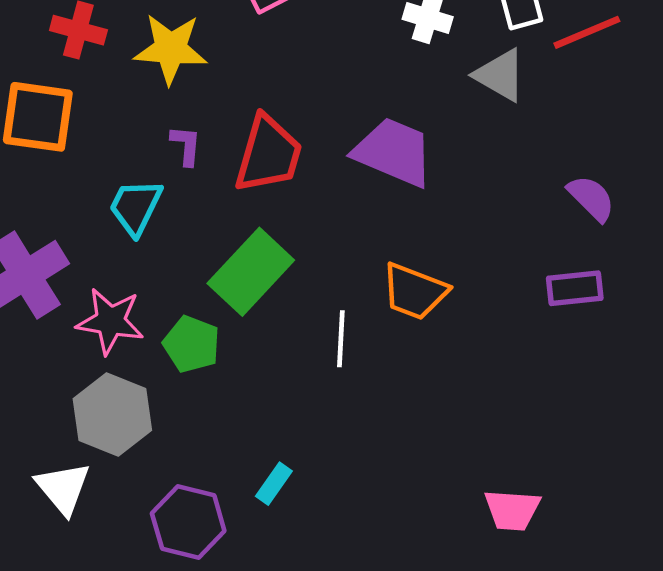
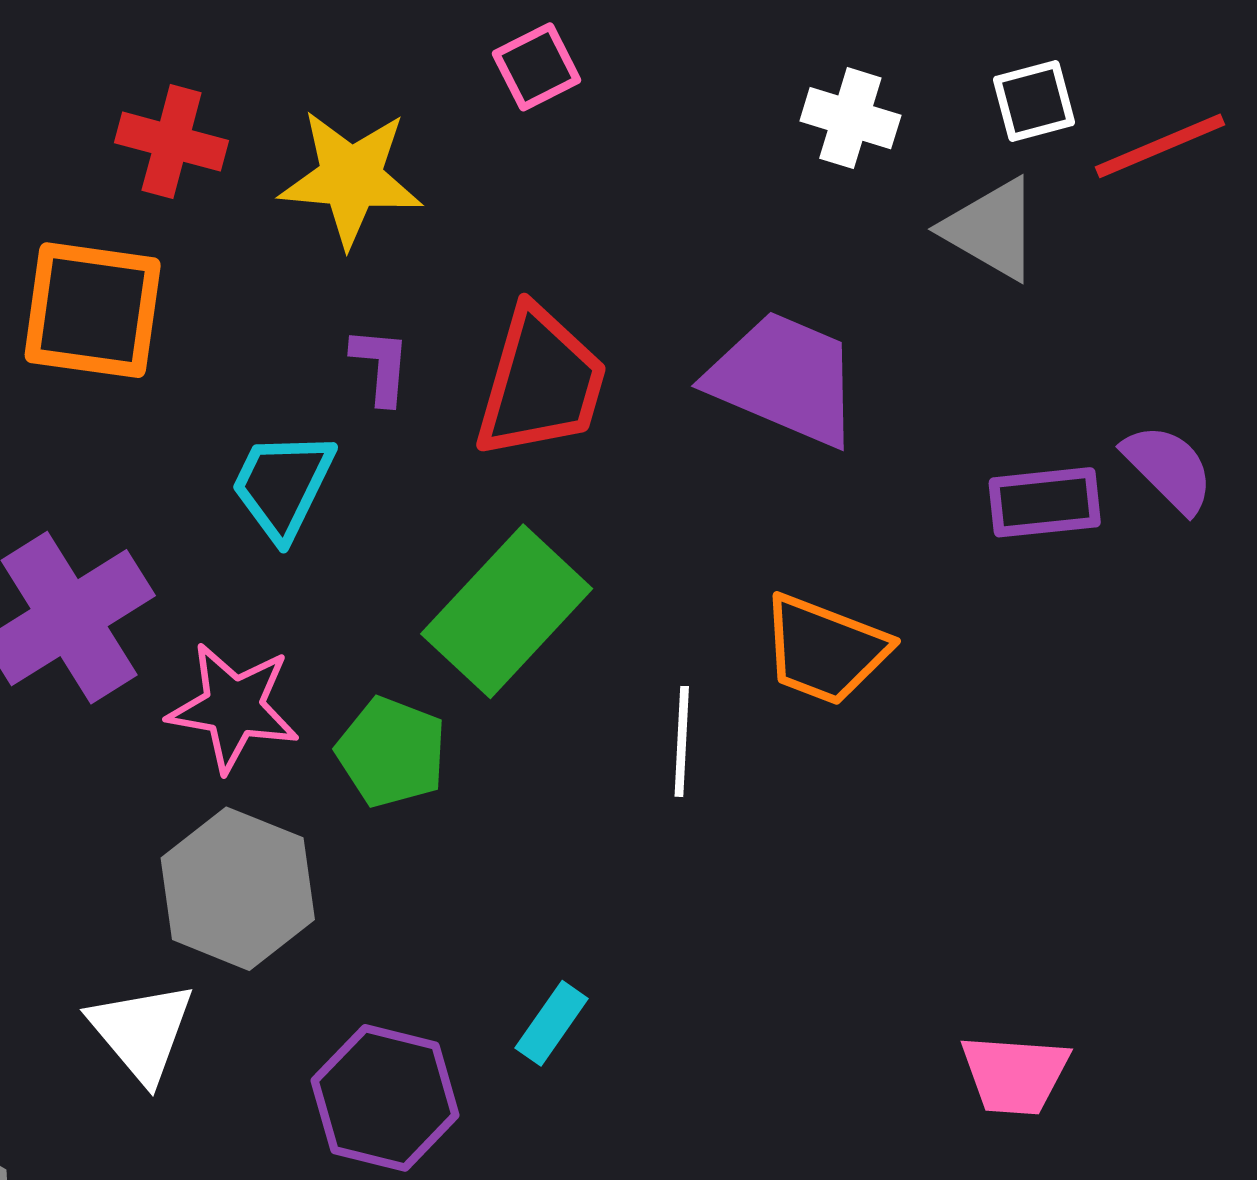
purple rectangle: (575, 288) -> (1045, 502), moved

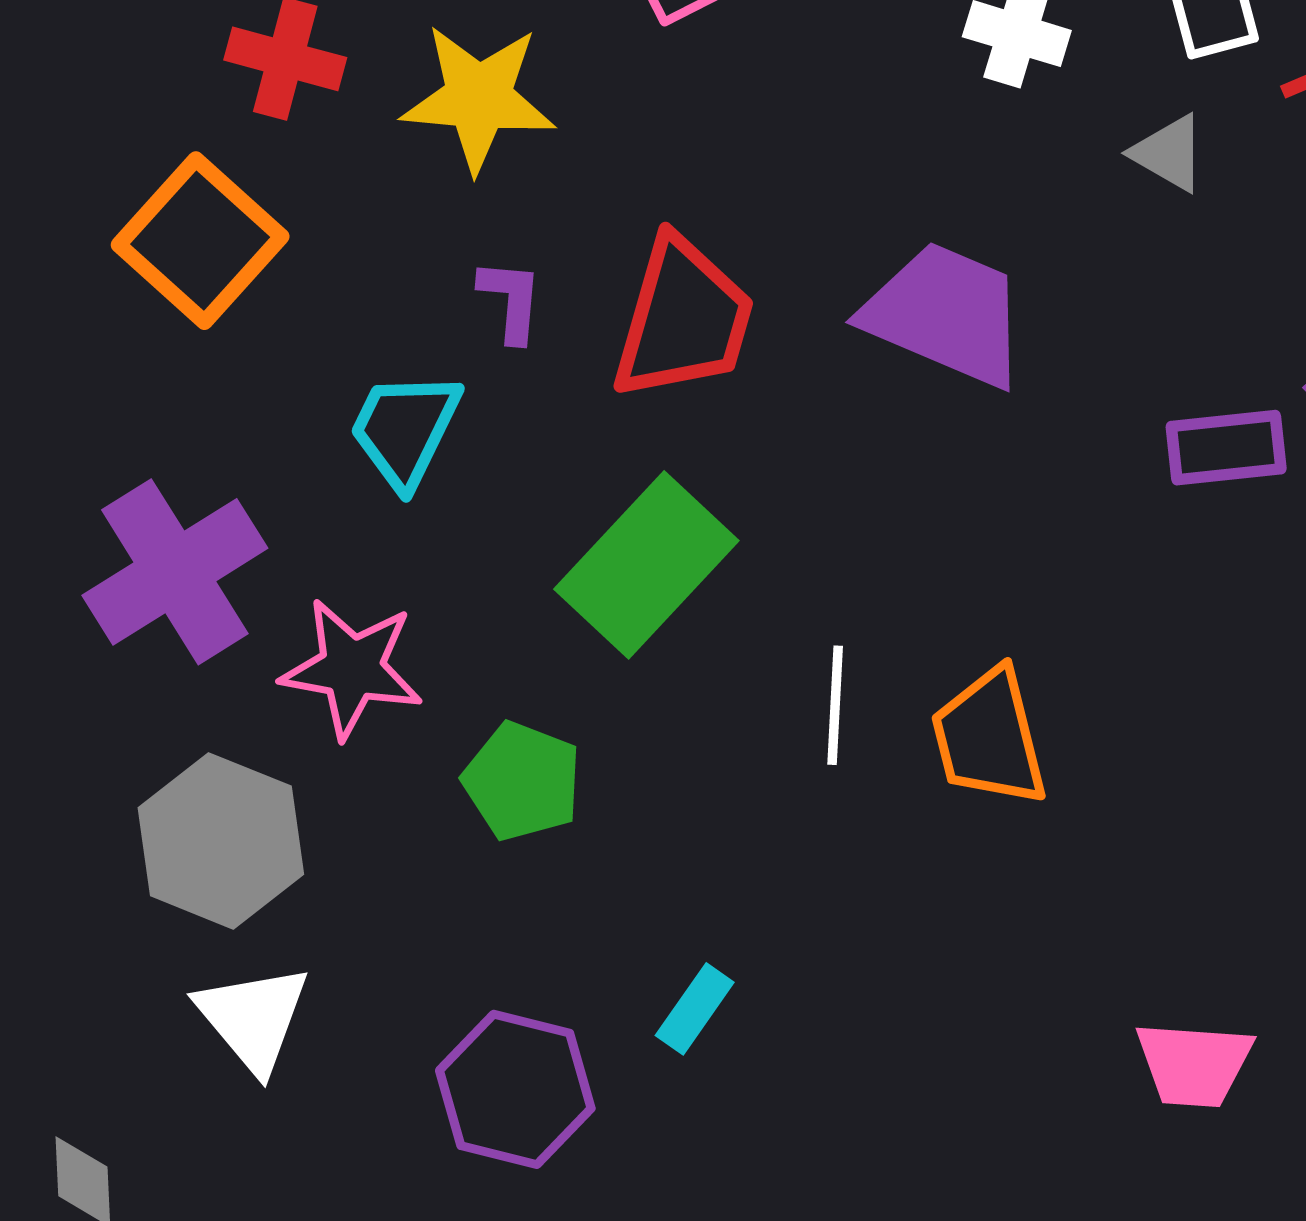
gray triangle: (991, 229) -> (1169, 153), size x0.7
orange square: (93, 310) -> (200, 241), turned 34
orange trapezoid: (825, 650) -> (989, 737), moved, turned 55
green pentagon: (391, 752) -> (522, 781), moved
gray hexagon: (238, 889) -> (221, 841), moved

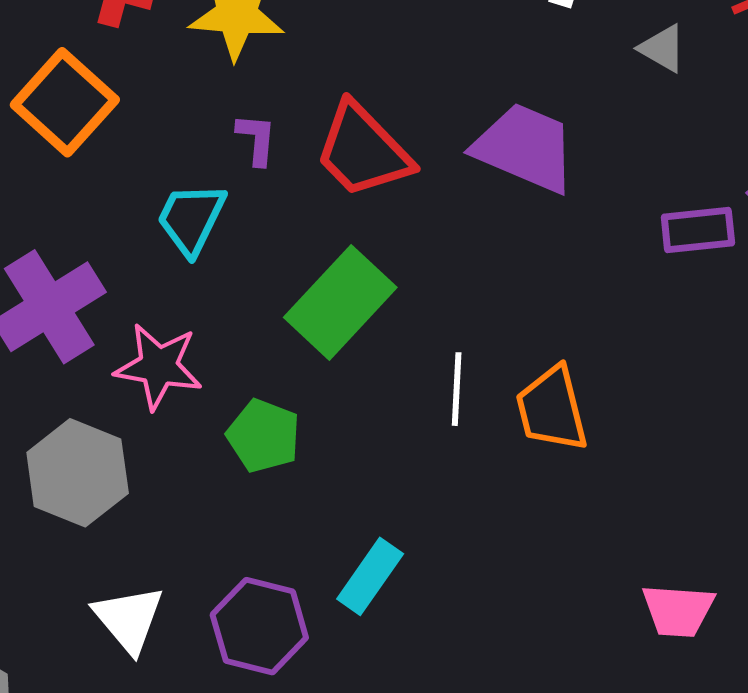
red trapezoid: (683, 319) -> (363, 151), turned 120
cyan rectangle: (695, 1009) -> (370, 576), size x1.4
white triangle: (253, 1018) -> (129, 619), moved

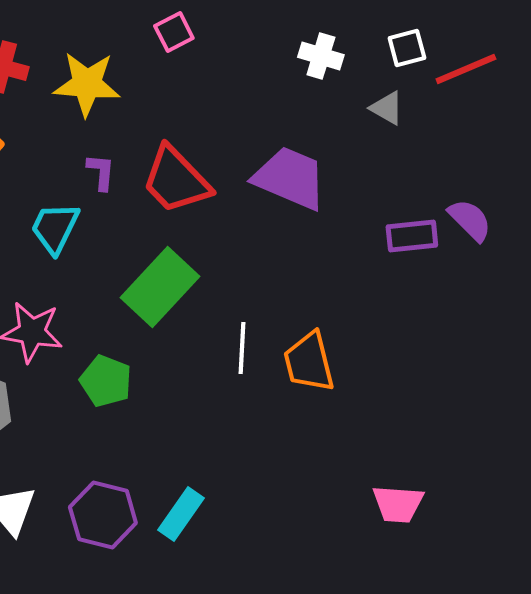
cyan rectangle: (370, 576) -> (181, 514), moved

